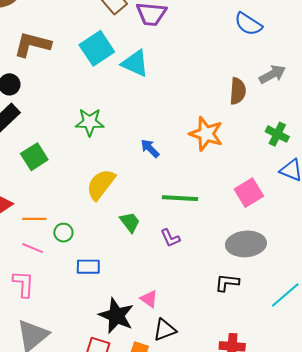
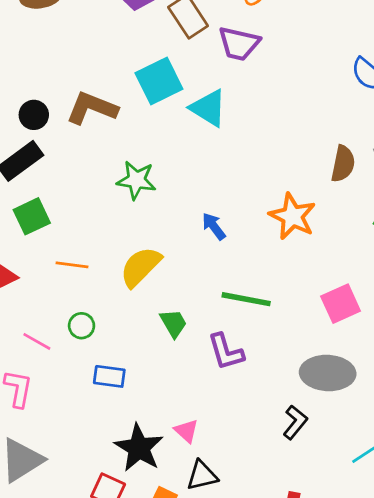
brown L-shape: (32, 44) -> (92, 108), moved
green square: (34, 157) -> (32, 216), moved
orange line: (34, 219) -> (72, 265), moved
purple L-shape: (170, 238) -> (226, 352), size x1.4
black L-shape: (227, 283) -> (295, 422), turned 115

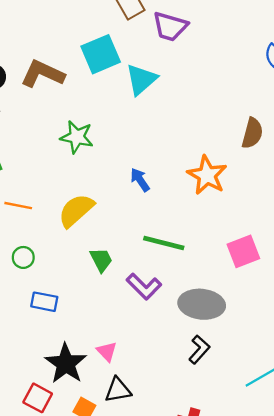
cyan triangle: (208, 108) -> (141, 80), turned 44
purple L-shape: (226, 352) -> (144, 286), turned -32
gray ellipse: (328, 373) -> (202, 304), moved

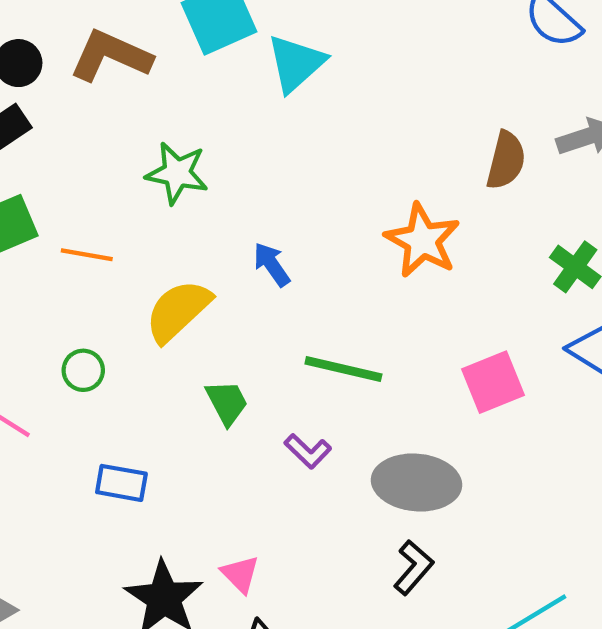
blue arrow: (140, 180) -> (272, 264), moved
orange line: (18, 206) -> (87, 255), moved
green circle: (23, 257) -> (83, 370), moved
purple L-shape: (144, 286) -> (308, 451), size x0.7

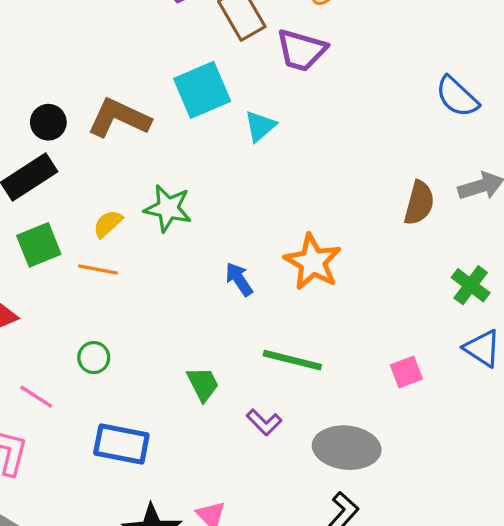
cyan triangle: (296, 63) -> (260, 126), size x0.7
orange star: (422, 240) -> (313, 262), moved
yellow semicircle: (178, 311) -> (108, 224), moved, size x0.6
pink square: (493, 382) -> (406, 372), size x0.7
blue rectangle: (121, 483) -> (121, 444), size x1.4

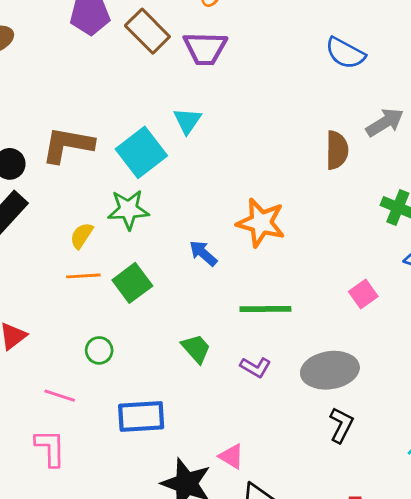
cyan square: (202, 90) -> (141, 152), moved
green square: (39, 245) -> (132, 283), moved

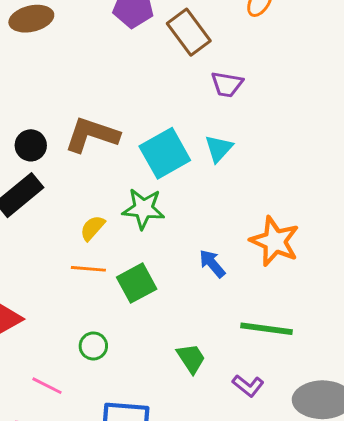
purple trapezoid: (205, 48) -> (227, 84), moved, size x0.7
cyan triangle: (187, 121) -> (219, 148), moved

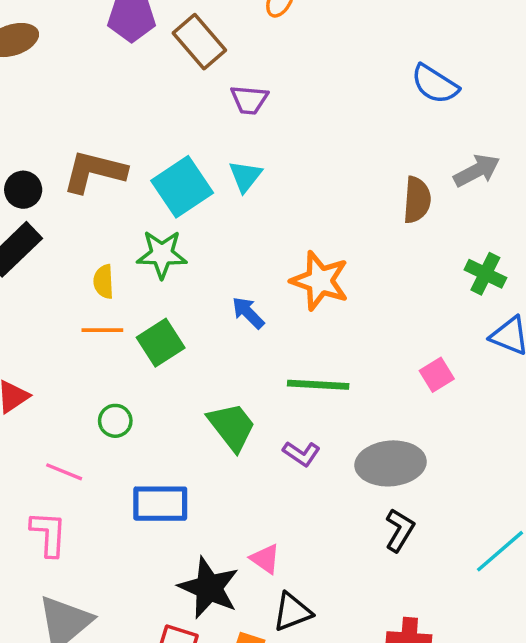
yellow semicircle: (93, 228) -> (104, 282), turned -40
green trapezoid: (191, 358) -> (232, 427), size x1.4

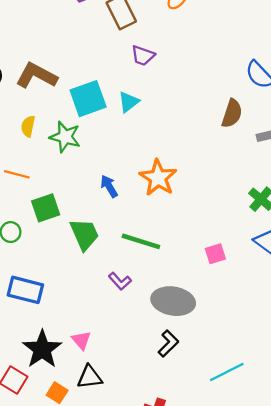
brown semicircle: (417, 200) -> (232, 113), moved
yellow semicircle: (104, 282) -> (28, 126), moved
green square: (161, 343) -> (46, 208), moved
green trapezoid: (232, 427) -> (84, 234), moved

